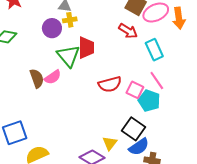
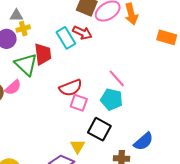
cyan rectangle: (154, 50) -> (66, 38), moved
pink square: (135, 90) -> (79, 103), moved
blue semicircle: (139, 147) -> (143, 141), moved

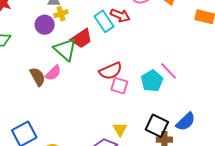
red trapezoid: (43, 54) -> (82, 38), turned 65
pink line: (117, 78) -> (169, 71), moved
cyan pentagon: (112, 99) -> (152, 81), turned 30
black square: (99, 129) -> (157, 126), moved

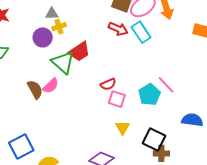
cyan rectangle: (104, 21) -> (141, 32), moved
red semicircle: (111, 71) -> (108, 84), size x0.7
blue semicircle: (186, 122) -> (192, 120), moved, turned -130
yellow triangle: (120, 129) -> (123, 128), moved

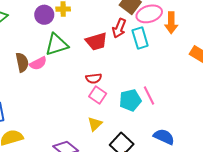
red arrow: (118, 29) -> (119, 28), turned 72
red trapezoid: (79, 52) -> (96, 41), moved
green triangle: (63, 62) -> (57, 45), turned 45

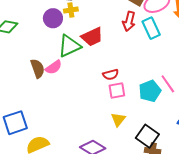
red trapezoid: (96, 41) -> (92, 37), moved
pink square: (98, 95) -> (117, 90), turned -36

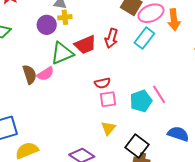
red arrow: (129, 21) -> (111, 38), moved
cyan rectangle: (151, 28) -> (144, 38), turned 60

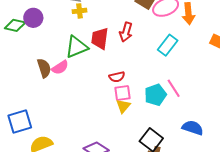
purple circle: (47, 25) -> (33, 18), moved
cyan rectangle: (144, 38) -> (168, 45), moved
red trapezoid: (85, 45) -> (100, 38), turned 120
yellow triangle: (108, 128) -> (123, 106), moved

